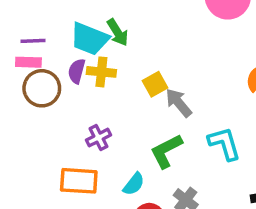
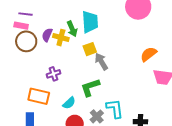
green arrow: (118, 32) -> (72, 29), moved
cyan trapezoid: (90, 39) -> (90, 22), moved, turned -125
cyan L-shape: (224, 144) -> (115, 109), moved

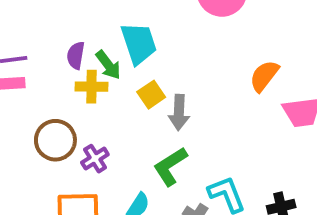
purple semicircle: (47, 35) -> (76, 55), moved
brown circle: (26, 41) -> (55, 140), moved
gray arrow: (101, 62) -> (179, 112), turned -132

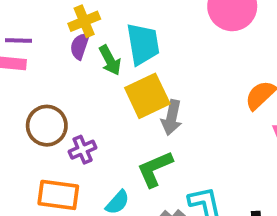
yellow cross: (91, 87) -> (84, 21), moved, turned -32
yellow square: (151, 95) -> (147, 96), size x1.6

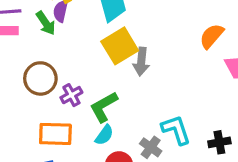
green arrow: (110, 60) -> (46, 23), moved
green L-shape: (155, 169) -> (104, 107), moved

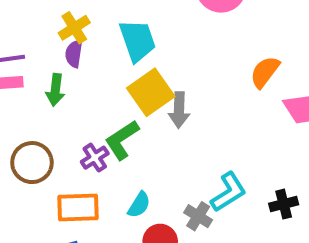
green arrow: (46, 23) -> (55, 90), moved, turned 45
brown circle: (40, 78) -> (32, 163), moved
green L-shape: (104, 107) -> (122, 140), moved
cyan L-shape: (176, 130) -> (228, 192), turned 80

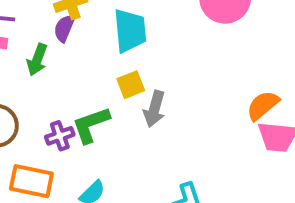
orange semicircle: (265, 72) -> (263, 105), moved
yellow square: (151, 92) -> (131, 85), size x0.6

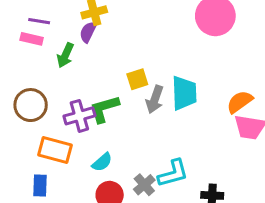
cyan trapezoid: (130, 31) -> (184, 93), moved
purple cross: (60, 136) -> (79, 116), size x1.4

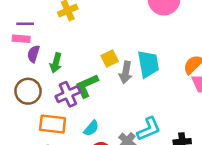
purple semicircle: (88, 32) -> (33, 54), moved
green arrow: (65, 55) -> (56, 63), moved

